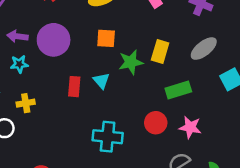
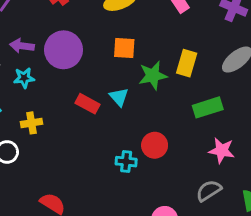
red rectangle: (74, 87) -> (88, 104), turned -66
red circle: (156, 123) -> (155, 145), moved
cyan cross: (108, 137) -> (126, 162), size x0.6

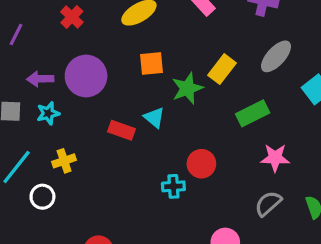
yellow rectangle: (187, 63) -> (222, 69), turned 30

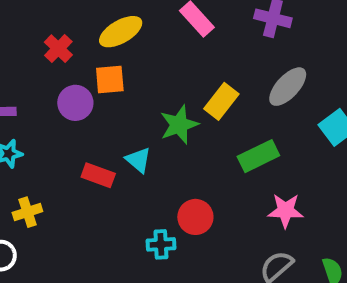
red cross: (72, 17) -> (58, 49), moved
orange square: (152, 63) -> (110, 79), moved
purple circle: (86, 76) -> (75, 103), moved, size x0.7

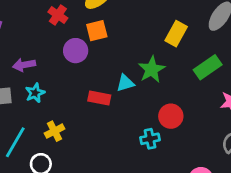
green star: (179, 125) -> (152, 70), moved
cyan triangle: (138, 160) -> (125, 83), turned -48

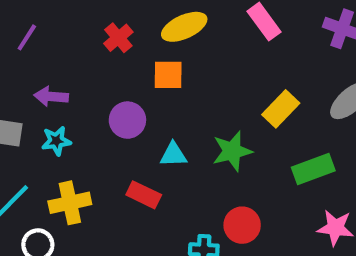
purple circle: (76, 51) -> (127, 120), moved
cyan triangle: (125, 83) -> (173, 155), moved
red rectangle: (99, 98) -> (144, 195), moved
yellow cross: (54, 131) -> (70, 203), size x1.4

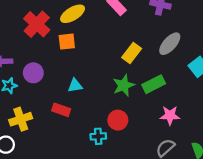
red cross: (118, 38) -> (37, 24), size x1.6
purple circle: (127, 120) -> (33, 73), moved
green star: (232, 151) -> (124, 85), moved

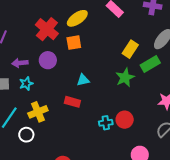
purple circle: (33, 73) -> (48, 60), moved
green rectangle: (154, 84) -> (150, 64), moved
red circle: (118, 120) -> (125, 120), moved

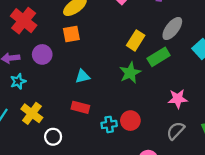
red cross: (47, 29) -> (24, 21), moved
red rectangle: (72, 102) -> (80, 107), moved
yellow cross: (38, 112) -> (32, 113), turned -30
white circle: (26, 135) -> (53, 137), moved

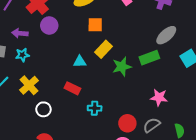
orange square: (71, 34) -> (95, 25), moved
yellow rectangle: (136, 40) -> (104, 49), moved
purple circle: (42, 54) -> (49, 25), moved
red circle: (130, 121) -> (127, 123), moved

